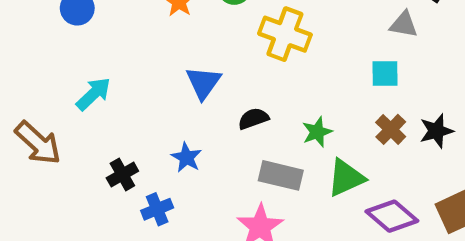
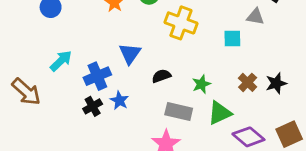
cyan square: (385, 73) -> (232, 39), moved
black cross: (122, 175) -> (93, 106), moved
blue cross: (157, 209) -> (97, 76), moved, size x1.4

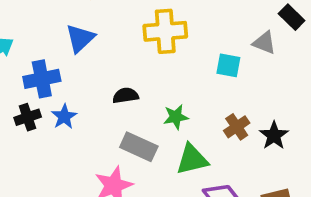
yellow cross: (181, 23) -> (165, 31), turned -36
blue triangle: (130, 54) -> (80, 38), moved
black star: (276, 83) -> (274, 135), turned -30

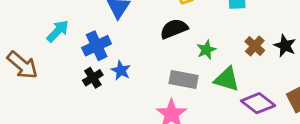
black semicircle: (126, 96) -> (174, 29), moved, size x1.4
green triangle: (192, 159) -> (227, 79), turned 44

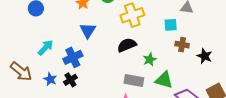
brown cross: (255, 46) -> (182, 45), moved, turned -32
blue star: (121, 70) -> (50, 79), moved

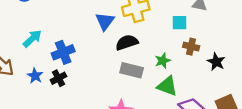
blue triangle: (88, 30) -> (105, 21), moved
green star: (150, 59) -> (163, 61), moved
gray rectangle: (134, 80) -> (132, 70), moved

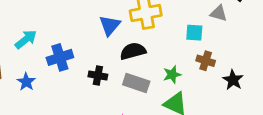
black cross: (58, 78) -> (98, 76), moved, turned 35

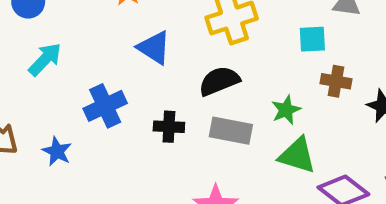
blue triangle: (110, 25) -> (154, 48), moved, turned -30
cyan arrow: (26, 39) -> (45, 59), moved

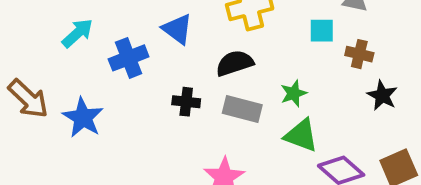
brown cross: (336, 81) -> (359, 54), moved
blue cross: (105, 106) -> (129, 58), moved
blue star: (57, 151) -> (83, 118), size x1.5

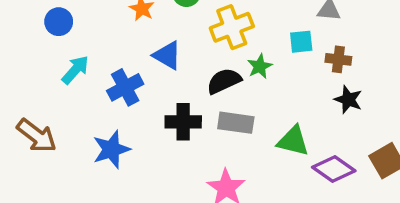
green star: (294, 93) -> (260, 66), moved
black star: (382, 95) -> (348, 100), moved
black cross: (186, 102) -> (183, 122), size x1.4
blue star: (83, 118) -> (111, 149), moved, turned 30

